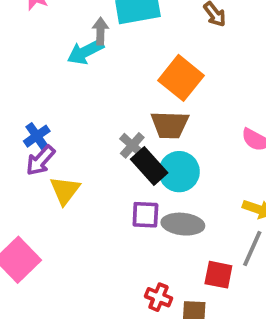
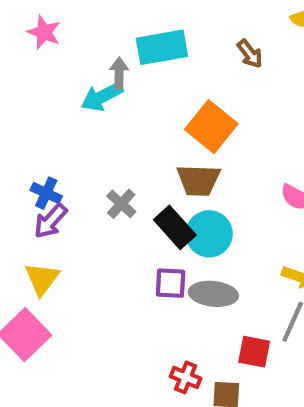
blue cross: (37, 136) -> (46, 193), turned -30
gray cross: (132, 145) -> (121, 204), moved
yellow triangle: (65, 190) -> (42, 279), moved

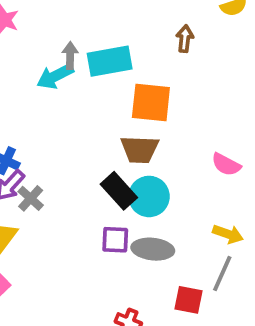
cyan rectangle: (162, 47) -> (110, 61), moved
brown arrow: (250, 54) -> (185, 39), turned -136
orange square: (211, 127) -> (151, 103), turned -33
gray cross: (121, 204) -> (31, 198), moved

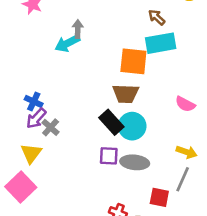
brown arrow: (185, 39) -> (157, 17), turned -54
cyan rectangle: (110, 61) -> (161, 43), moved

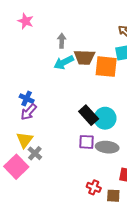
cyan arrow: (67, 43) -> (64, 62), moved
brown trapezoid: (126, 94) -> (84, 57), moved
gray cross: (51, 127) -> (35, 153), moved

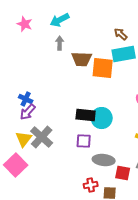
cyan arrow: (64, 62) -> (60, 20), moved
black rectangle: (89, 115) -> (86, 115), turned -42
gray ellipse: (107, 147) -> (104, 160), moved
gray cross: (35, 153) -> (42, 137), moved, size x1.6
red cross: (94, 187) -> (91, 185), turned -32

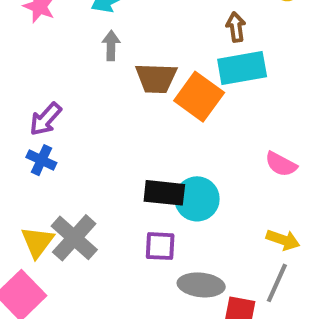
brown arrow: (121, 34) -> (236, 27), turned 40
orange square: (103, 68) -> (199, 97), turned 30
purple arrow: (28, 112) -> (46, 119), moved

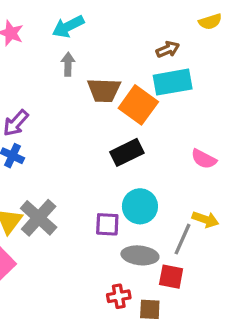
brown arrow: (236, 27) -> (168, 49), turned 75
black rectangle: (164, 193) -> (127, 152), moved, turned -32
cyan circle: (197, 199) -> (140, 206), moved
gray line: (277, 283) -> (182, 239), moved

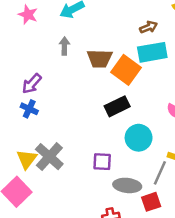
gray arrow: (68, 64) -> (64, 46), moved
cyan circle: (140, 206) -> (139, 138), moved
red square: (171, 277) -> (151, 202), turned -30

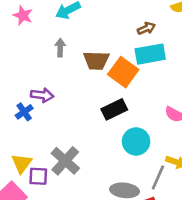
purple arrow: (32, 84) -> (42, 95), moved, turned -125
blue cross: (29, 109) -> (24, 112), turned 30
gray cross: (49, 157) -> (65, 161), moved
purple square: (102, 162) -> (38, 176), moved

